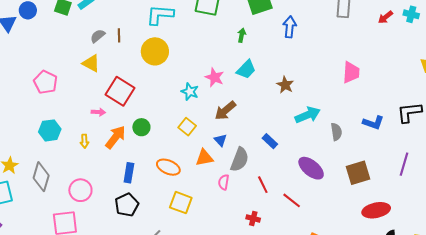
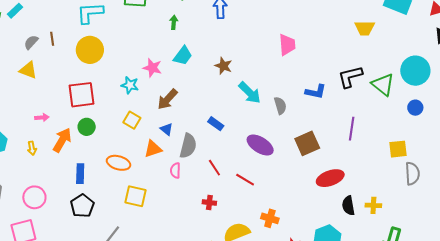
red square: (120, 91) -> (82, 95), moved, turned -32
cyan arrow: (308, 115) -> (250, 93), turned 75

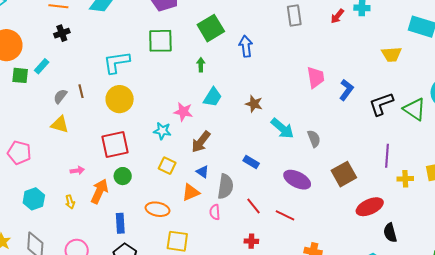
blue L-shape: (316, 92) -> (346, 90), moved, turned -60
yellow cross: (373, 205) -> (405, 179), moved

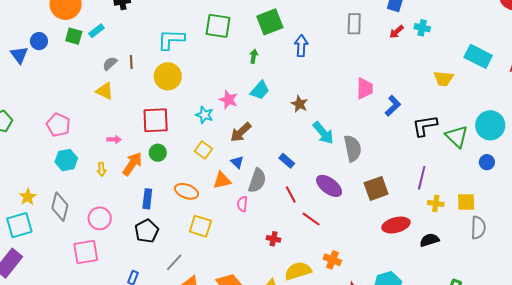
gray semicircle: (314, 139) -> (353, 148), size x1.5
pink pentagon: (19, 153) -> (58, 125), moved
red line: (253, 206) -> (291, 195), moved
black semicircle: (390, 233) -> (429, 240), moved, turned 78

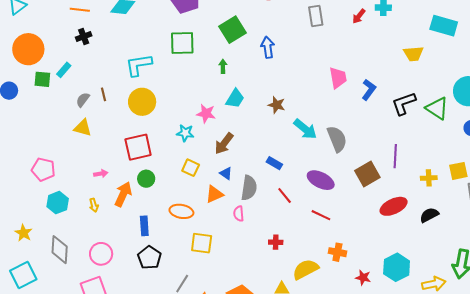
purple line: (422, 178) -> (395, 156), moved
yellow star: (28, 197) -> (23, 233), moved
red line: (311, 219) -> (321, 215), moved

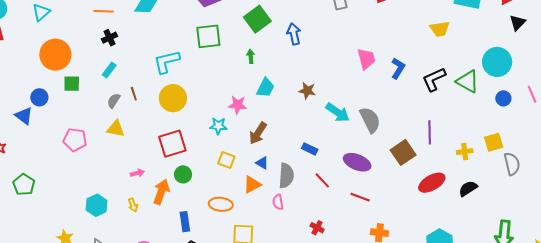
cyan rectangle: (64, 70) -> (109, 70), moved
pink pentagon: (43, 169) -> (75, 140), moved
red cross: (276, 242) -> (317, 228), turned 32

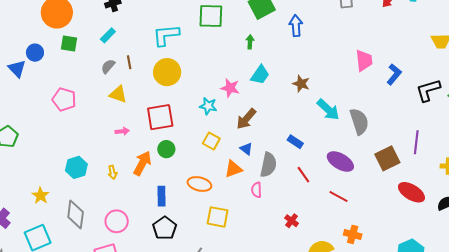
yellow triangle: (116, 129) -> (118, 94), moved
pink arrow: (137, 173) -> (122, 131), moved
red ellipse: (432, 183) -> (411, 192), turned 52

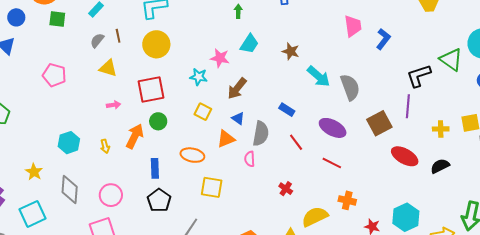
blue circle: (35, 53) -> (16, 17), moved
black L-shape: (428, 90) -> (419, 76), moved

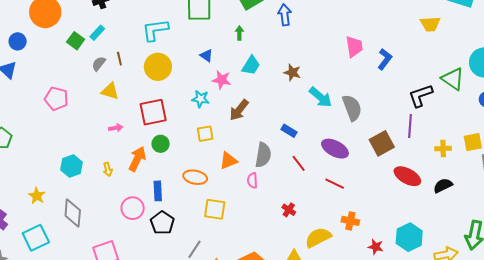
green square: (57, 19) -> (76, 41), moved, turned 30
yellow square: (203, 112) -> (205, 134), turned -36
blue triangle: (238, 118) -> (206, 56), moved
pink circle: (111, 195) -> (133, 208), moved

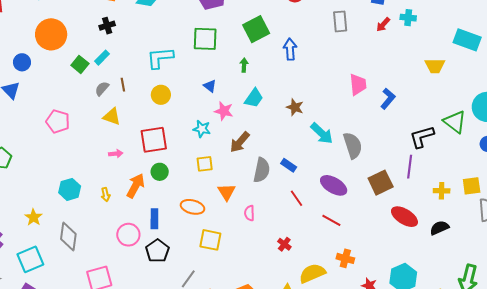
yellow circle: (158, 67) -> (161, 95), size x0.7
gray semicircle: (263, 155) -> (262, 170), moved
orange triangle: (228, 161) -> (227, 192), turned -42

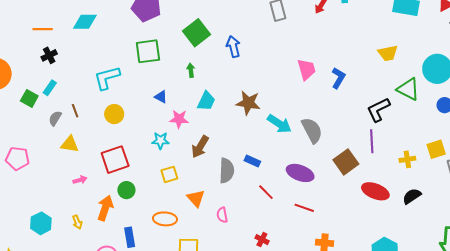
yellow trapezoid: (435, 66) -> (388, 53), moved
brown star: (295, 107) -> (248, 103), size x1.4

